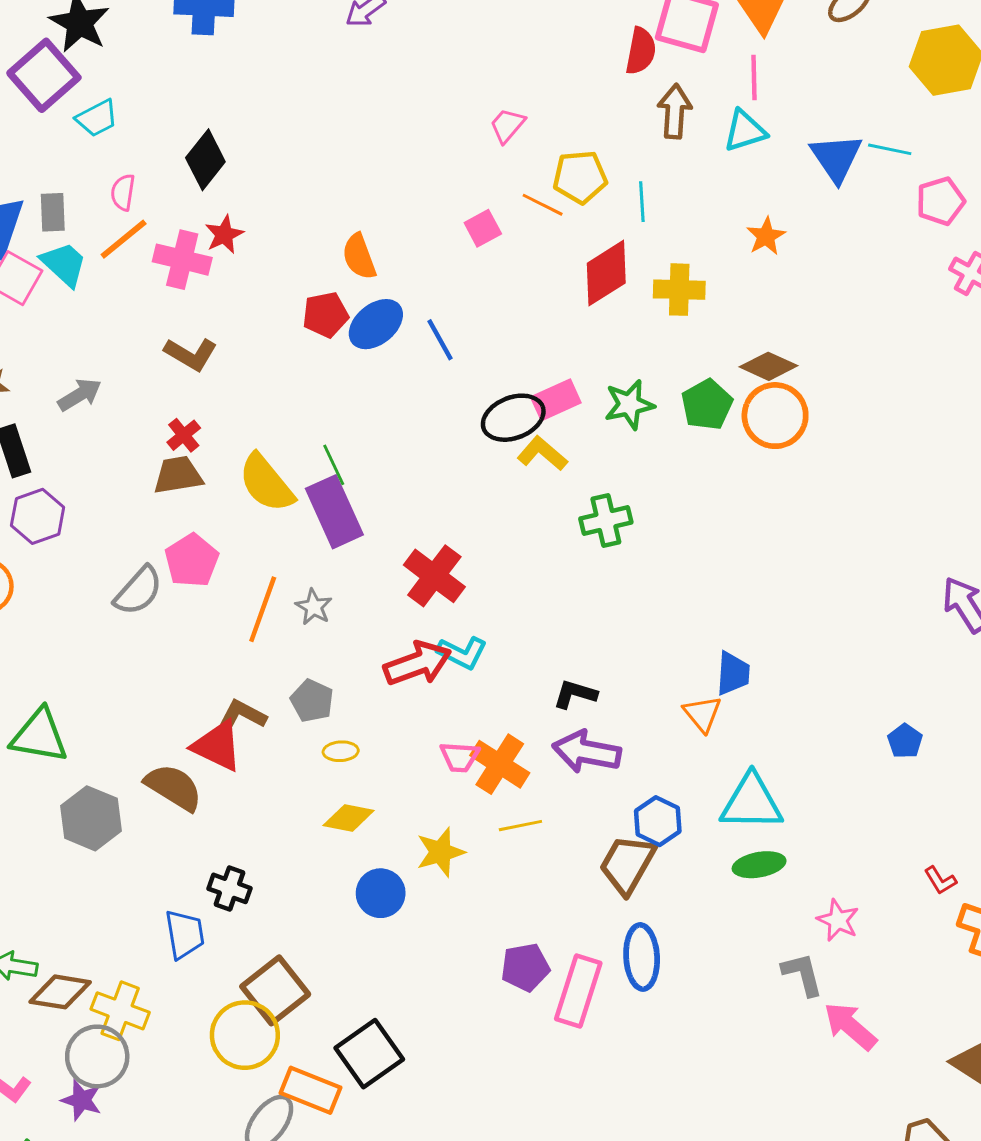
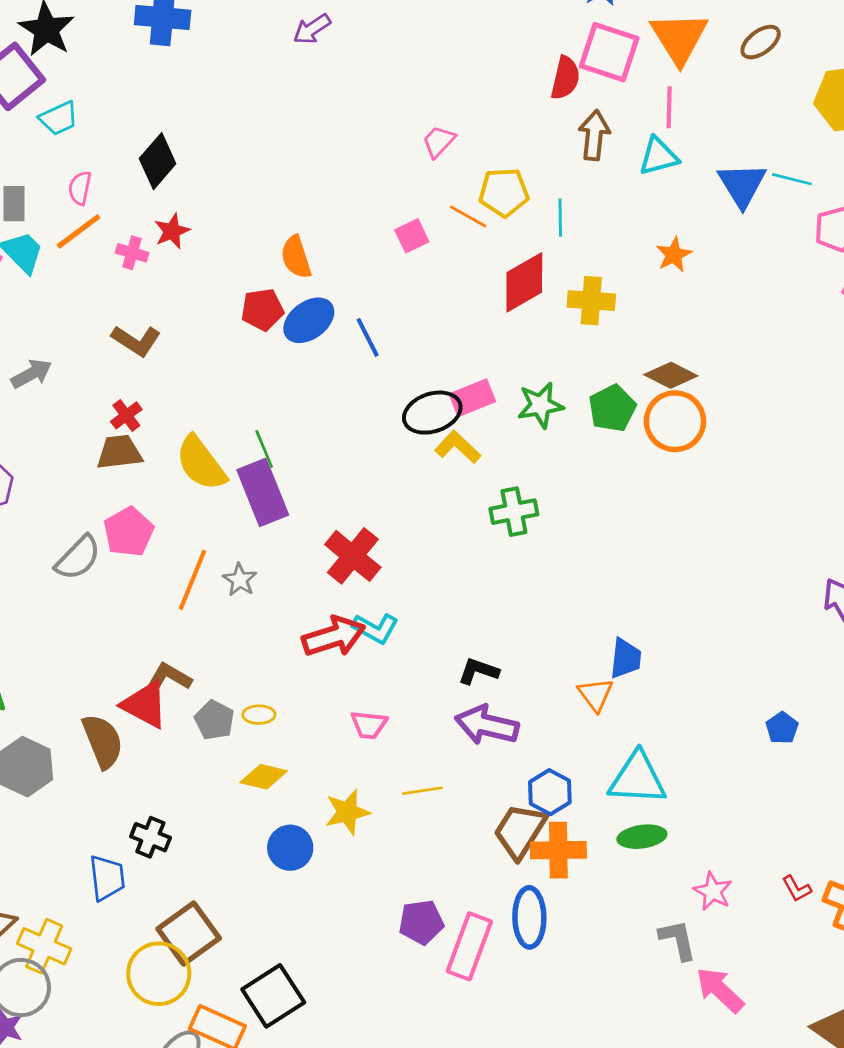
pink cross: (182, 260) -> (132, 253), size x0.6
gray pentagon: (312, 701) -> (214, 720), moved
orange cross: (500, 764) -> (558, 850), moved, turned -36
brown semicircle: (174, 787) -> (103, 741), turned 34
red L-shape: (940, 880) -> (797, 889), moved

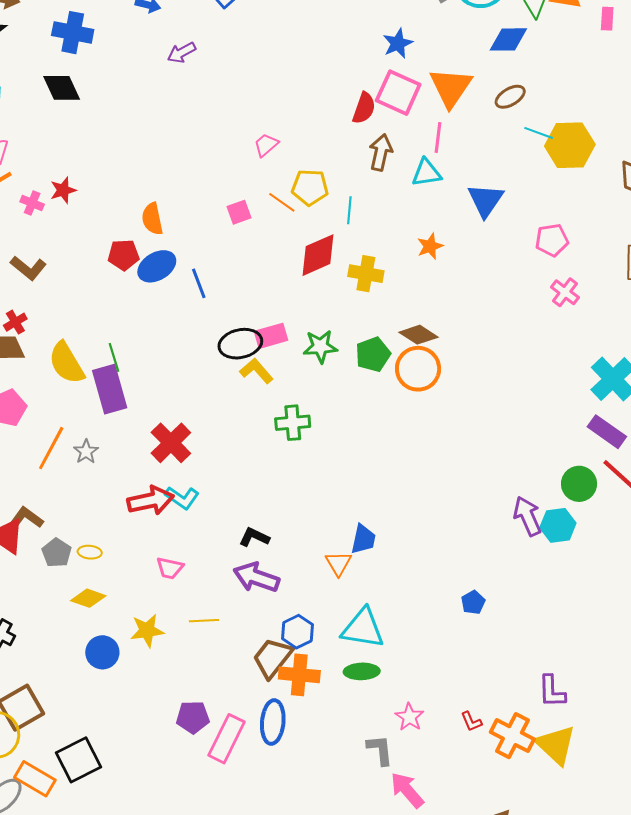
black diamond: (158, 161) -> (62, 88), moved, turned -72
cyan line: (792, 179) -> (539, 133), moved

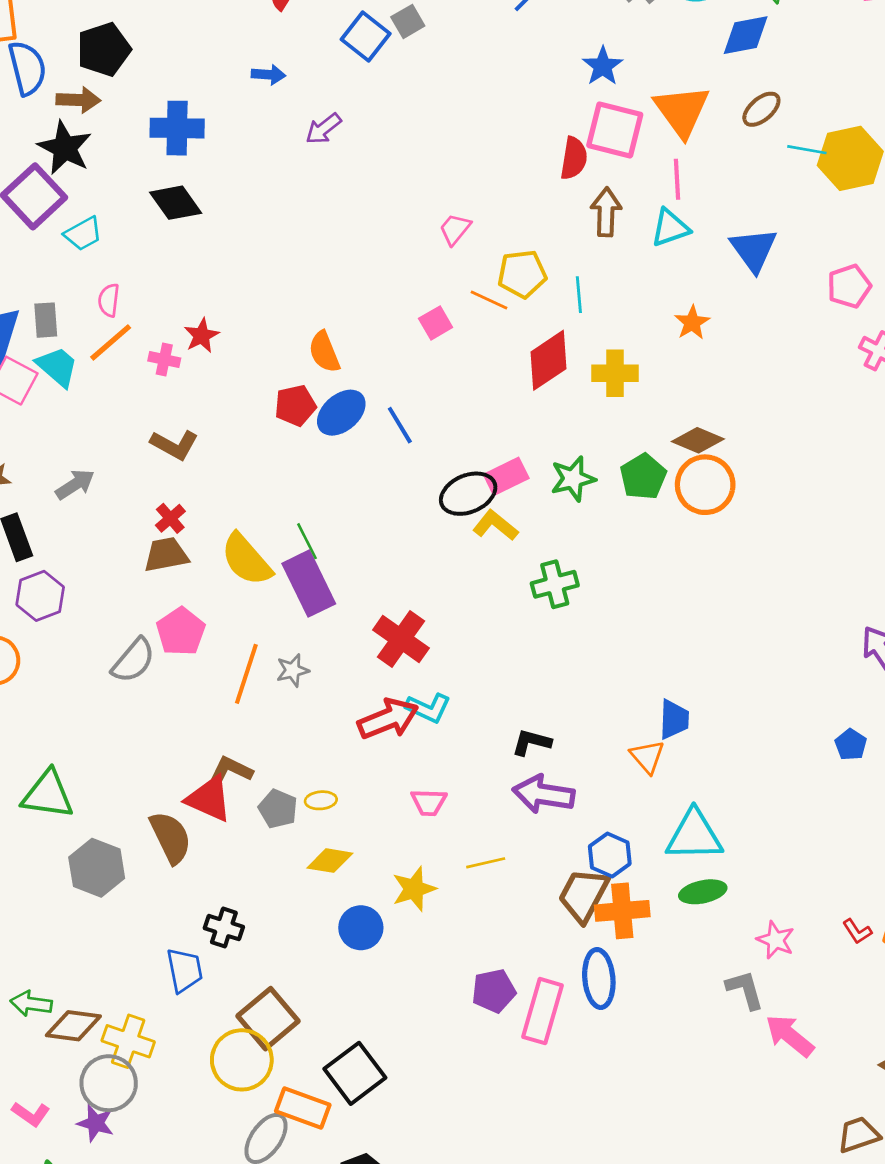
gray star: (86, 452) -> (293, 670), turned 30
blue pentagon: (473, 602) -> (851, 745), moved

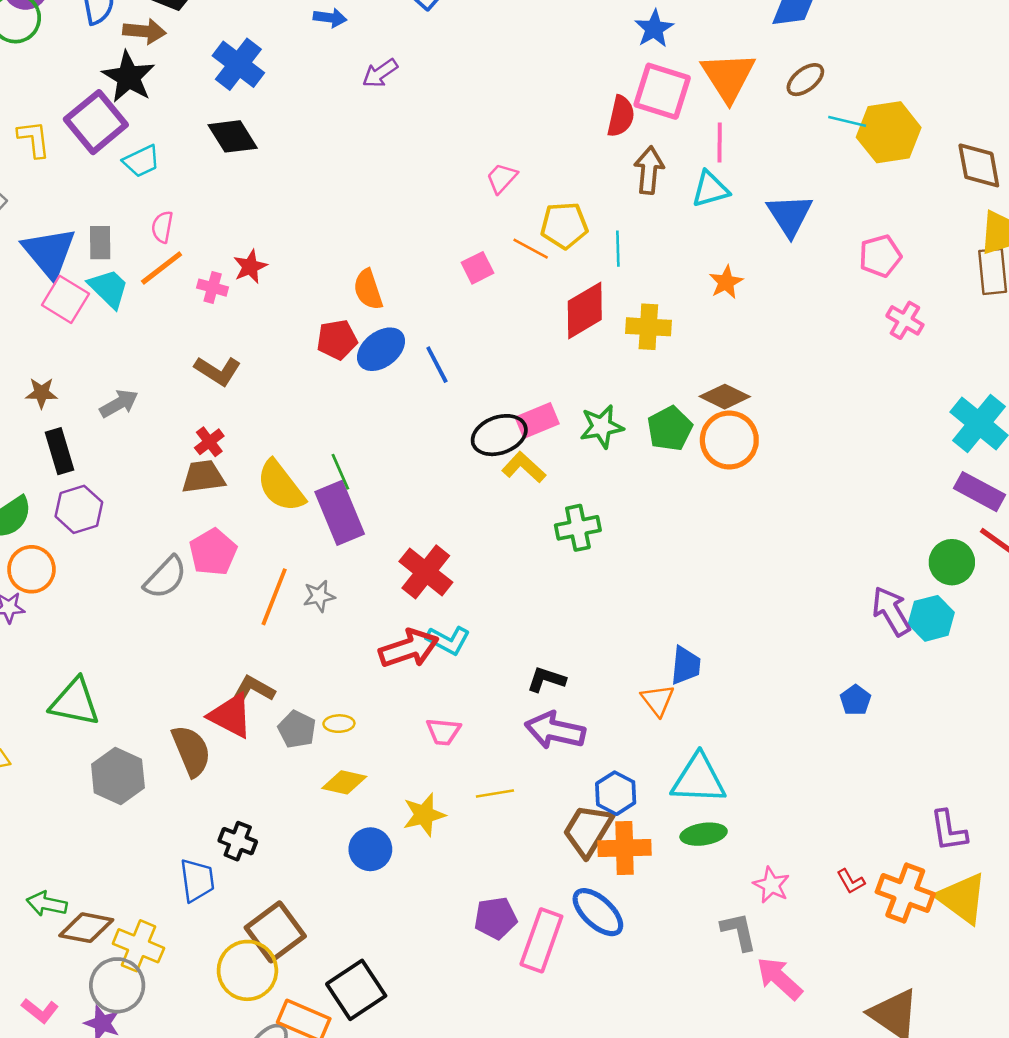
blue cross: (177, 128) -> (238, 64), turned 33
blue ellipse: (599, 979) -> (598, 912), turned -46

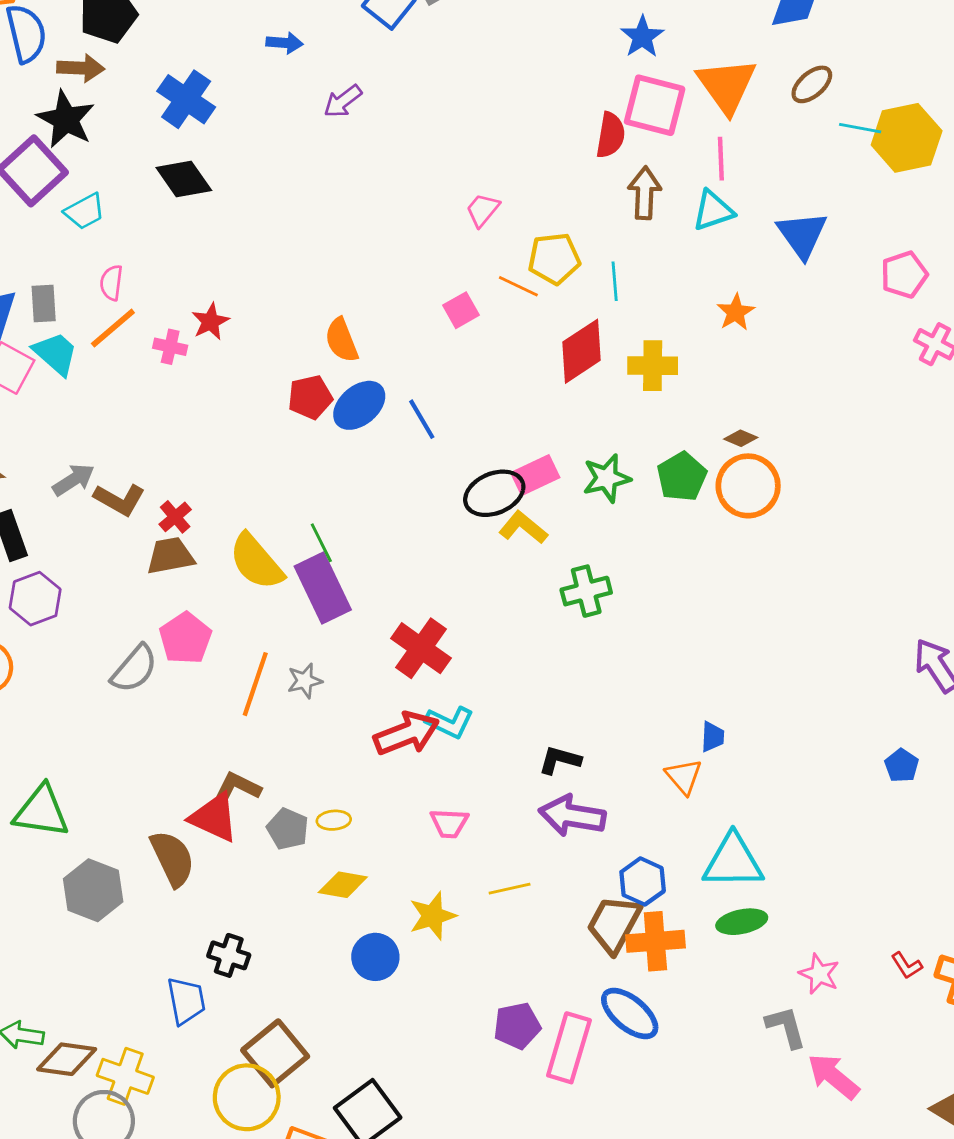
brown L-shape: (218, 371) -> (119, 500), moved
brown diamond: (725, 397) -> (741, 438), size x0.6
blue trapezoid: (686, 665) -> (713, 737), size x0.7

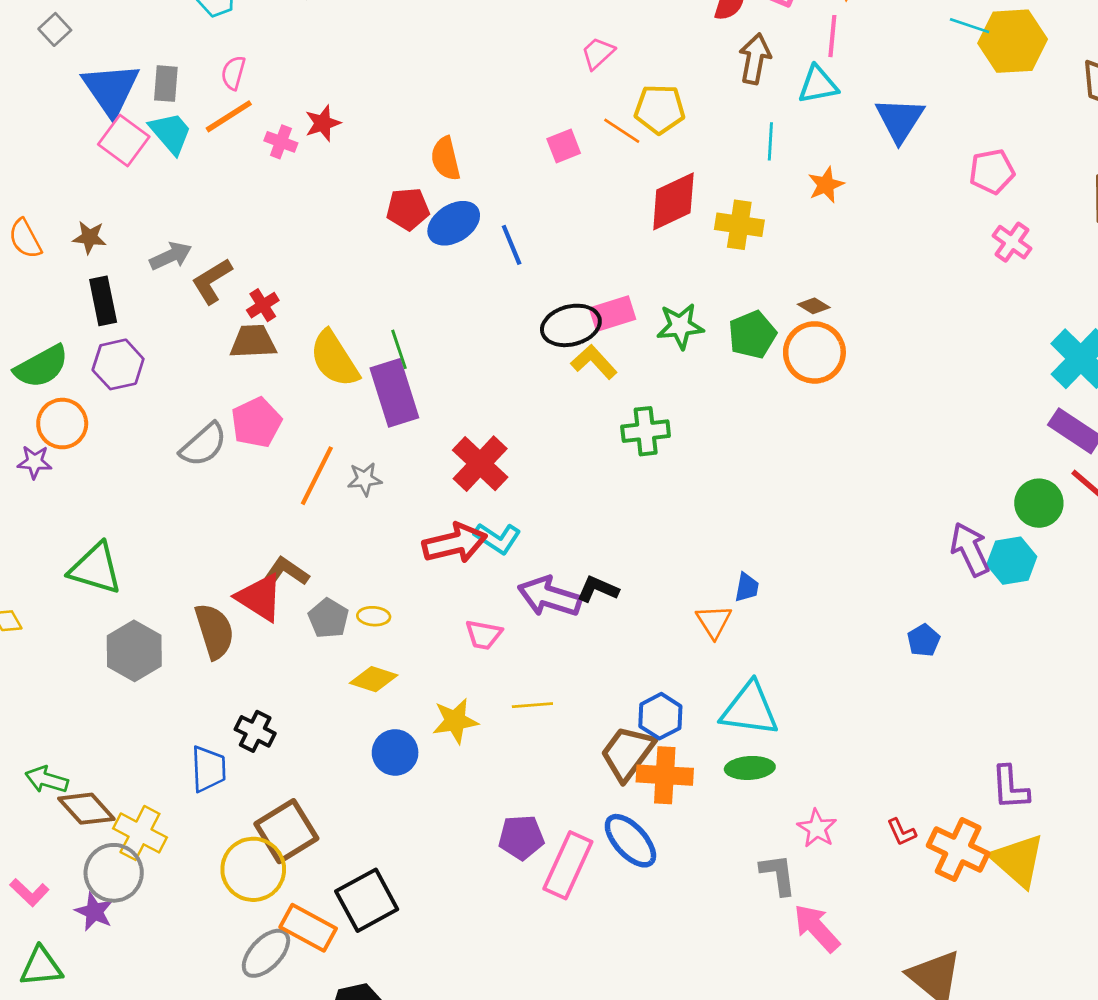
cyan line: (615, 281) -> (770, 141), moved
brown L-shape: (119, 500) -> (212, 281), turned 111
purple arrow: (572, 816) -> (550, 597), moved
brown diamond: (67, 1059) -> (86, 809), turned 32

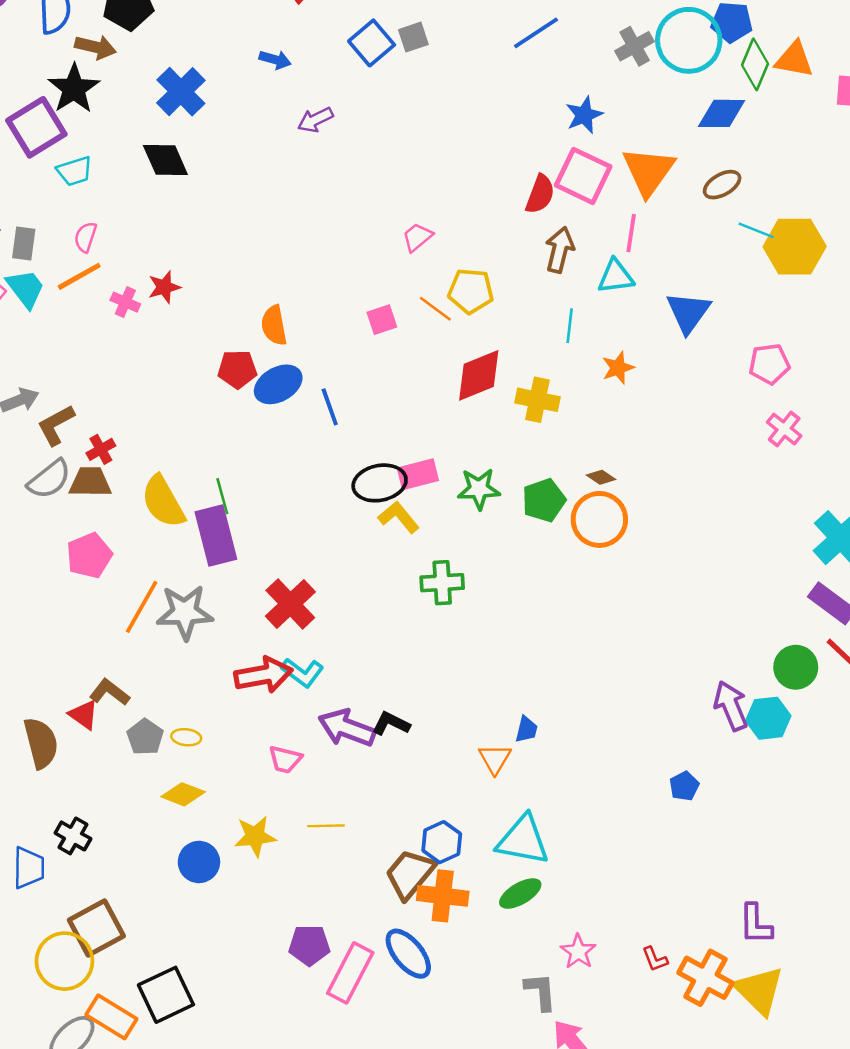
gray semicircle: (203, 445) -> (49, 479), moved
gray star: (365, 479) -> (185, 612), size x1.8
red triangle: (260, 598) -> (84, 715), size x0.7
green ellipse: (750, 768) -> (520, 894), turned -30

